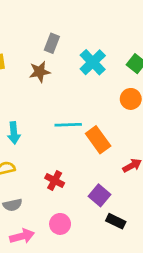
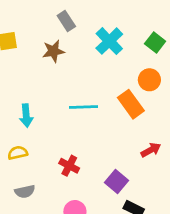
gray rectangle: (52, 43) -> (66, 21), turned -54
orange rectangle: (98, 140) -> (131, 104), moved

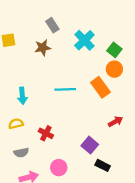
green square: (155, 43) -> (114, 50), moved
red cross: (69, 166) -> (46, 133), moved

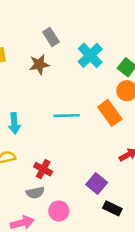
gray semicircle: (21, 153) -> (35, 193), moved

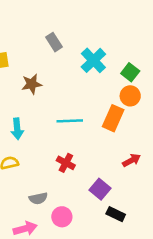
brown star: (39, 65) -> (32, 84), moved
orange rectangle: (110, 113) -> (113, 118), turned 60
red cross: (43, 169) -> (66, 163), moved

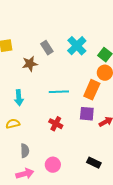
gray rectangle: (54, 42) -> (47, 48), moved
purple square: (100, 189) -> (87, 114), moved, turned -35
gray semicircle: (38, 198) -> (25, 151), moved, turned -80

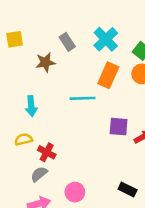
orange rectangle: (92, 90) -> (108, 75), moved
red cross: (56, 124) -> (47, 152), moved
gray semicircle: (25, 151) -> (39, 174), turned -128

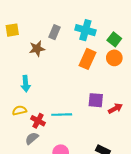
cyan cross: (106, 39) -> (85, 30), turned -30
gray rectangle: (67, 42) -> (55, 32), turned 56
cyan line: (83, 98) -> (62, 115), moved

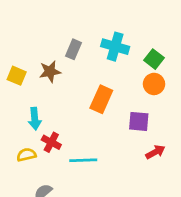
yellow square: (12, 30) -> (17, 76), moved, turned 32
orange rectangle: (87, 59) -> (101, 99), moved
purple square: (96, 100) -> (139, 121), moved
red cross: (38, 121) -> (51, 142), moved

